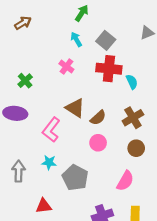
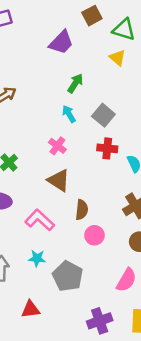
red cross: (109, 69) -> (107, 148), size x0.7
brown triangle: (75, 108) -> (59, 180), moved
brown semicircle: (98, 118) -> (82, 210), moved, turned -42
pink L-shape: (51, 130) -> (40, 220), turned 95

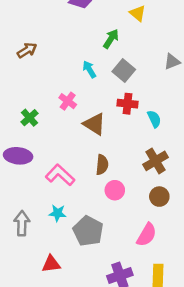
green arrow: (75, 83) -> (111, 39), moved
pink cross: (57, 146) -> (68, 101), moved
brown triangle: (59, 180) -> (94, 124), moved

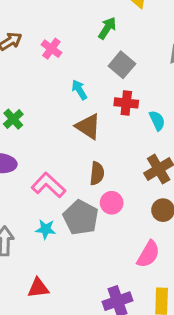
cyan arrow: (89, 69) -> (79, 90), moved
pink cross: (68, 101) -> (51, 49), moved
gray pentagon: (88, 231) -> (81, 217), moved

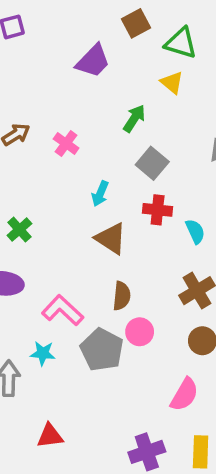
cyan arrow: (79, 90) -> (100, 194), turned -126
cyan star: (46, 229) -> (43, 353), moved

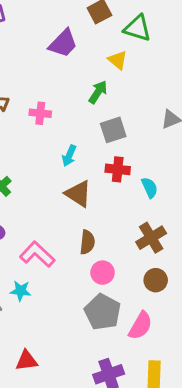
yellow triangle: (172, 82) -> (118, 60), moved
pink cross: (66, 143) -> (40, 113), turned -30
gray square: (152, 163) -> (113, 130), turned 32
gray pentagon: (102, 350) -> (103, 312), moved

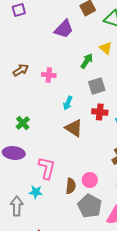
yellow triangle: (118, 60) -> (106, 48), moved
brown semicircle: (87, 242) -> (71, 186), moved
pink L-shape: (37, 254) -> (47, 168), turned 60

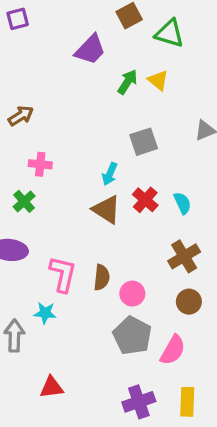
green arrow: (87, 61) -> (127, 82), moved
pink cross: (49, 75) -> (40, 164), moved
cyan arrow: (68, 103) -> (110, 174), moved
red cross: (100, 112) -> (145, 200), moved, turned 35
brown semicircle: (71, 186) -> (102, 277), moved

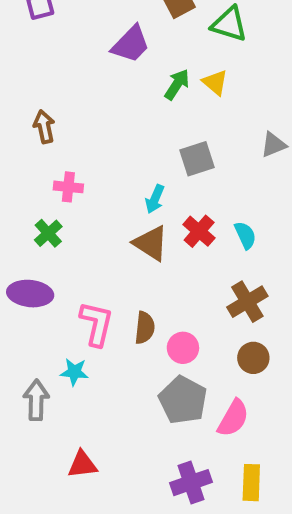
brown arrow: (21, 116) -> (44, 127), turned -70

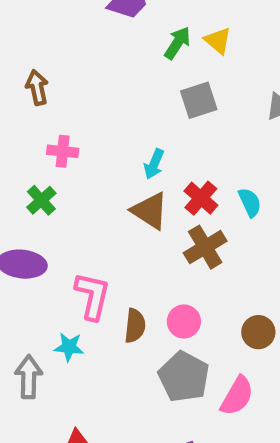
gray square: (197, 159) -> (199, 100), moved
brown cross: (247, 302) -> (205, 247), moved
brown semicircle: (145, 328) -> (135, 326), moved

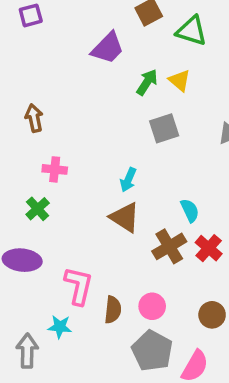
red cross: (201, 198) -> (209, 248), moved
cyan semicircle: (250, 202) -> (190, 210), moved

